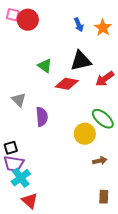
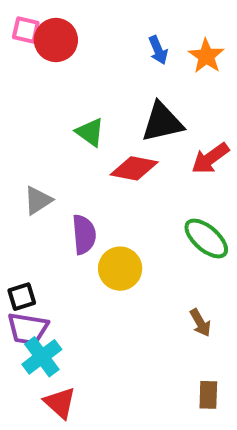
gray triangle: (19, 100) -> (38, 200), turned 42
yellow circle: (85, 134) -> (120, 269), moved
brown arrow: (100, 161) -> (200, 323), turned 72

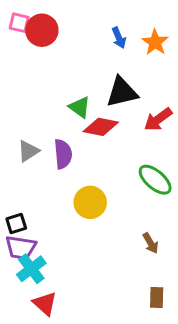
green triangle: (90, 132) -> (80, 107), moved
purple semicircle: (84, 234) -> (63, 154), moved

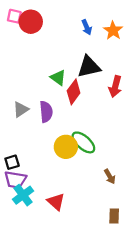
red arrow: (158, 119) -> (115, 86), turned -40
red diamond: (101, 127) -> (74, 92), turned -65
green ellipse: (155, 180) -> (83, 142), moved
red triangle: (45, 304) -> (56, 202), moved

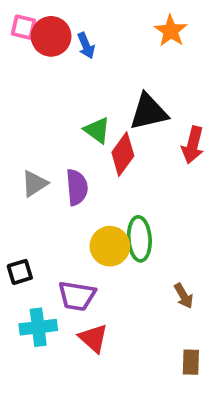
blue arrow: (87, 27) -> (86, 46), moved
orange star: (113, 30) -> (171, 31), moved
green ellipse: (83, 142) -> (139, 239), turned 45
purple trapezoid: (15, 180) -> (77, 296), moved
cyan cross: (23, 195) -> (38, 327), turned 30

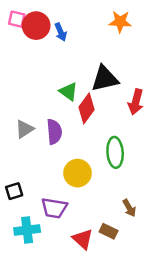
orange star: (171, 31) -> (120, 22), turned -30
green ellipse: (139, 239) -> (115, 152), moved
red triangle: (93, 338) -> (83, 239), moved
brown rectangle: (191, 362) -> (109, 231), moved, turned -66

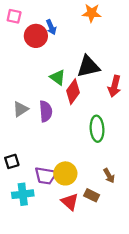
orange star: (120, 22) -> (92, 13), moved
red circle: (36, 26) -> (36, 36), moved
yellow circle: (78, 173) -> (65, 173), moved

